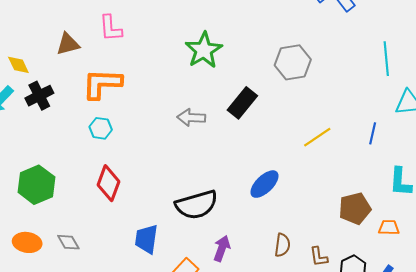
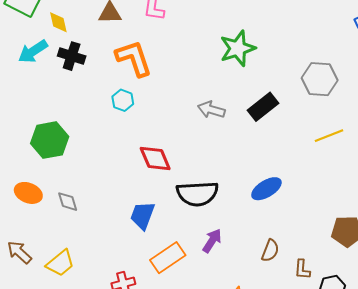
orange L-shape: (102, 84) -> (134, 58), turned 57
black cross: (39, 96) -> (72, 56), turned 32
yellow line: (317, 137) -> (329, 136), moved
red diamond: (109, 183) -> (155, 158), moved, turned -56

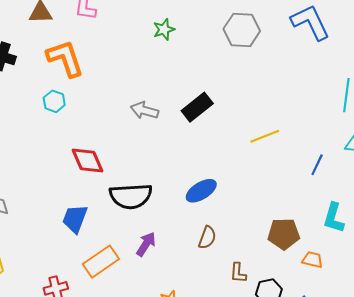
green star: (238, 48) -> (164, 29), moved, size x0.6
gray hexagon: (320, 79) -> (242, 30), moved
brown semicircle: (270, 251) -> (207, 238), moved

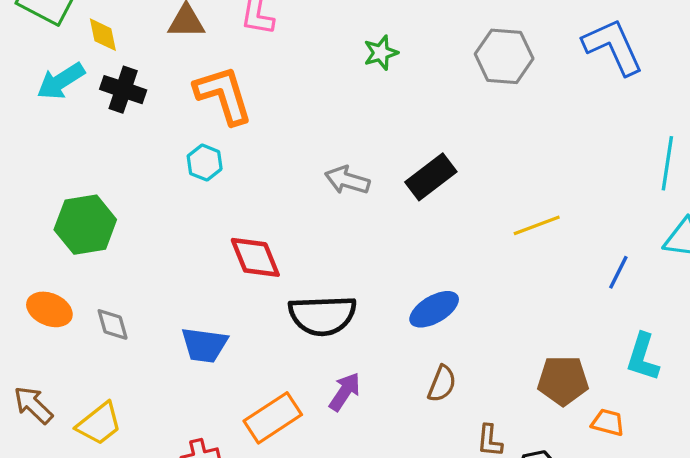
blue trapezoid: (75, 219) -> (204, 345), moved, turned -104

